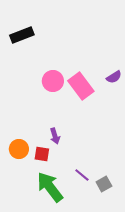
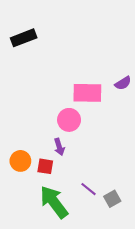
pink circle: (53, 81) -> (69, 120), moved
pink rectangle: (81, 86) -> (87, 93), turned -52

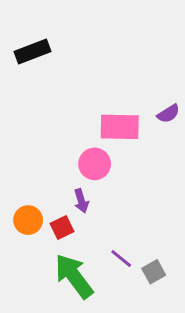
red square: (45, 166) -> (62, 227), turned -35

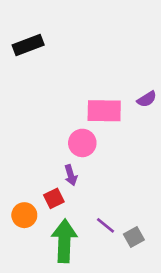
orange circle: (28, 220) -> (24, 215), moved
green arrow: (74, 276) -> (64, 241), turned 39

